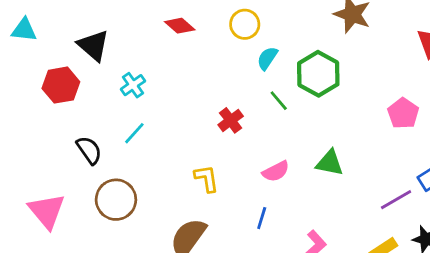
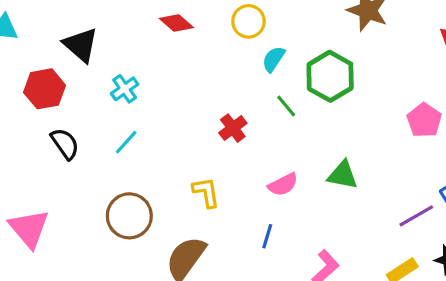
black semicircle: (89, 150) -> (65, 144), moved
brown circle: (116, 200) -> (129, 216), moved

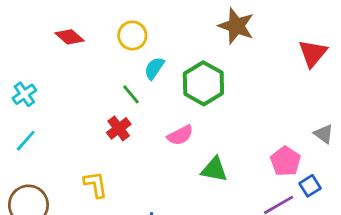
green line: (286, 106) -> (131, 94), moved
pink pentagon: (424, 120) -> (285, 161), moved
pink semicircle: (283, 184) -> (180, 135), moved

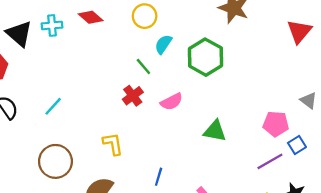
cyan cross: (24, 94) -> (52, 25), moved, turned 30
pink semicircle: (180, 135) -> (172, 102), moved
pink pentagon: (285, 161) -> (276, 124), turned -30

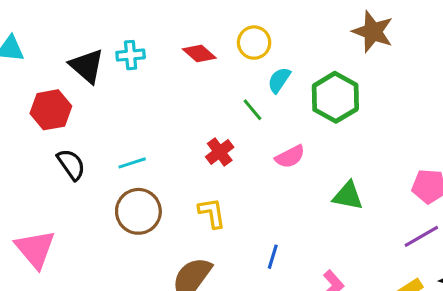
red diamond: (91, 17) -> (199, 53), moved
red cross: (133, 96) -> (220, 152), moved
cyan line: (53, 106) -> (132, 163), turned 30
brown circle: (55, 161) -> (138, 211), moved

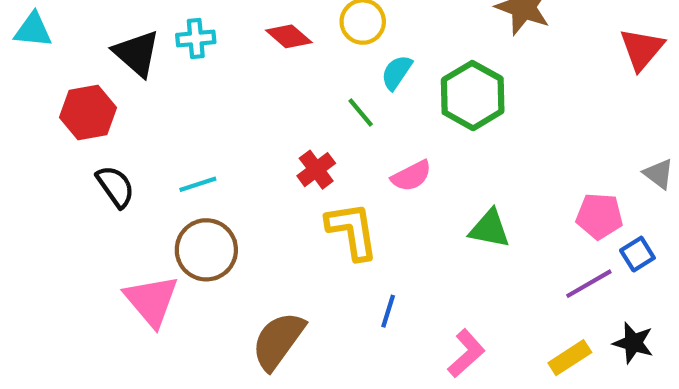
yellow L-shape: (212, 213) -> (352, 231), moved, size x1.4
pink triangle: (35, 249) -> (151, 301), moved

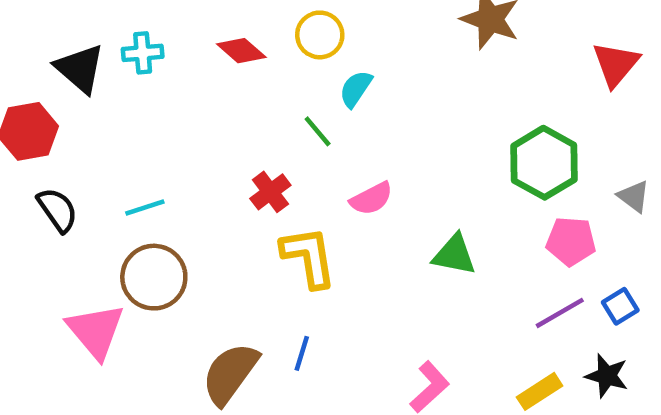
green hexagon: (473, 96) -> (544, 163), moved
blue square: (637, 254) -> (620, 306), moved
blue line: (388, 311) -> (302, 353), moved

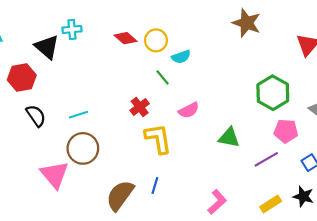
yellow circle: (320, 35) -> (156, 40), moved
cyan cross: (143, 53) -> (72, 29), moved
cyan semicircle: (356, 89) -> (181, 57), turned -144
purple line: (560, 313) -> (266, 159), moved

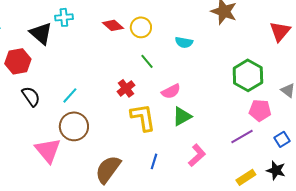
cyan semicircle: (181, 57) -> (184, 42), moved, turned 30
cyan line: (79, 115) -> (70, 95), turned -30
green triangle: (229, 138) -> (182, 116), moved, turned -40
blue line: (155, 186) -> (154, 161), moved
pink L-shape: (217, 202) -> (197, 155), moved

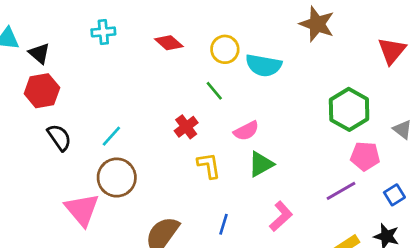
yellow circle: (141, 27) -> (225, 49), moved
black triangle: (41, 33) -> (39, 53), moved, size x0.7
cyan semicircle: (184, 42) -> (264, 65), size x1.5
yellow L-shape: (143, 117) -> (209, 165), size x0.7

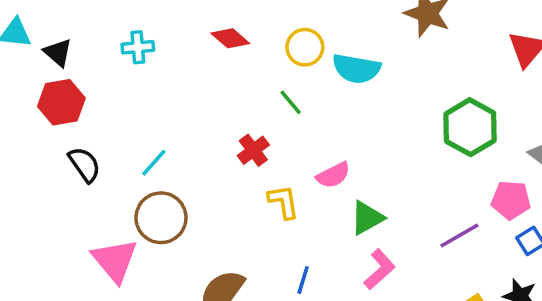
cyan cross: (103, 32) -> (138, 47), moved
pink semicircle: (246, 131) -> (333, 175), moved
pink pentagon: (365, 156) -> (511, 200), moved
green triangle: (261, 164) -> (367, 218), moved

